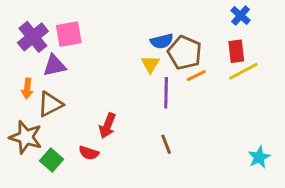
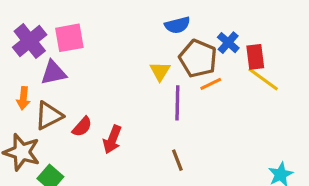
blue cross: (241, 15) -> (228, 43), moved
blue semicircle: (162, 41) -> (177, 25), moved
yellow line: (243, 71) -> (263, 79), turned 64
red semicircle: (89, 153) -> (82, 127), moved, turned -66

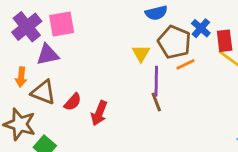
brown triangle: (49, 116) -> (43, 92), turned 48
brown line: (177, 160) -> (156, 102), moved

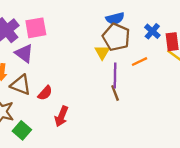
brown pentagon: (174, 42) -> (116, 37), moved
purple triangle: (48, 55) -> (24, 53), turned 48
red arrow: (99, 113) -> (61, 116), moved

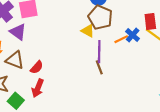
blue cross: (152, 31) -> (133, 35), moved
yellow triangle: (102, 52) -> (88, 31), turned -32
red arrow: (61, 116) -> (38, 88), moved

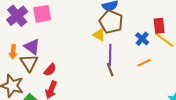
purple triangle: (18, 32) -> (32, 47), moved
orange line: (121, 39) -> (144, 63), moved
brown triangle: (15, 60) -> (29, 63), turned 36

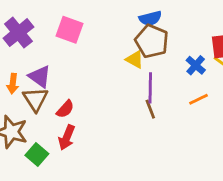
pink square: (42, 14) -> (69, 30), moved, turned 30

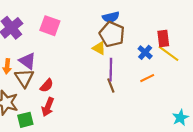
green square: (37, 155) -> (25, 120), turned 35

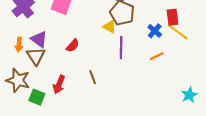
red semicircle: (47, 86) -> (73, 46), moved
brown line: (111, 86) -> (93, 77), moved
green square: (25, 120) -> (37, 97), turned 35

